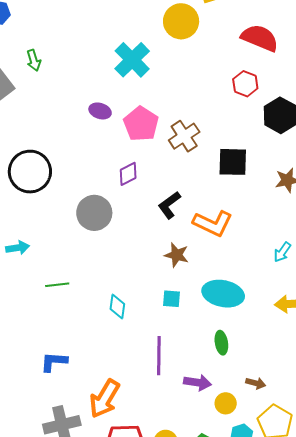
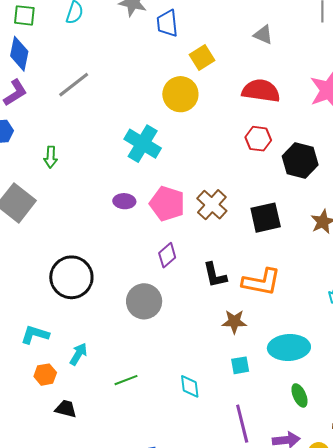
green arrow: (34, 60) -> (51, 157), moved, turned 35
black L-shape: (169, 205) -> (215, 275), turned -52
cyan arrow: (18, 248) -> (78, 354), turned -35

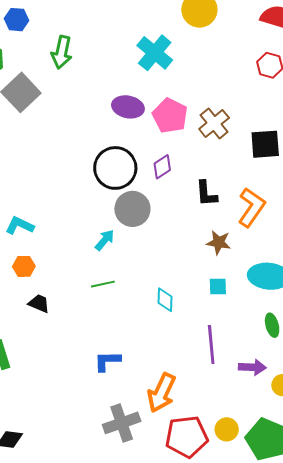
green arrow: (51, 157) -> (62, 52), size x1.5
purple ellipse: (124, 201) -> (128, 107), size x1.4
black circle: (71, 277) -> (115, 168), moved
orange L-shape: (261, 282) -> (251, 207), turned -75
cyan arrow: (78, 354) -> (105, 240), moved

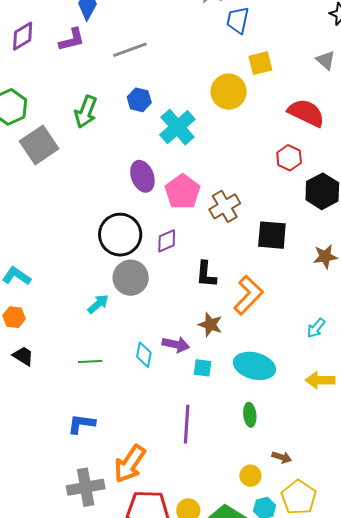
blue hexagon: (16, 20) -> (139, 100), moved
purple ellipse: (128, 107) -> (142, 176), turned 48
green line: (103, 284) -> (90, 361), moved
cyan diamond: (165, 300) -> (144, 355), moved
purple arrow: (252, 367) -> (176, 344), moved

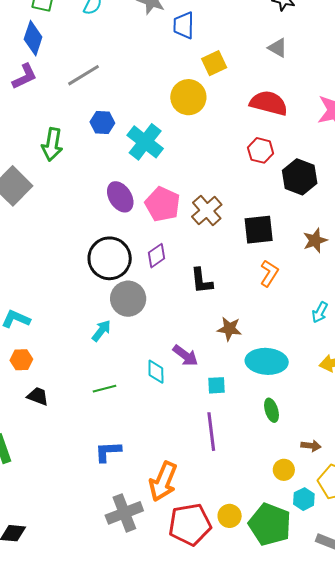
orange L-shape: (248, 295) -> (269, 273), moved, size x0.7
brown star: (210, 325) -> (229, 329), moved
purple arrow: (176, 344) -> (185, 355), turned 36
cyan square: (203, 368) -> (217, 385), moved

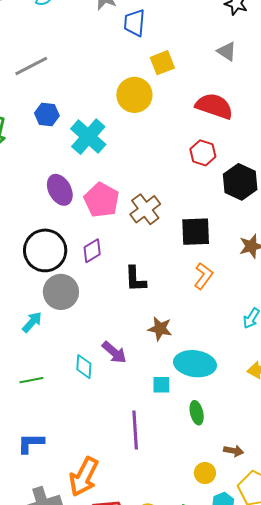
cyan square: (217, 385) -> (161, 385), moved

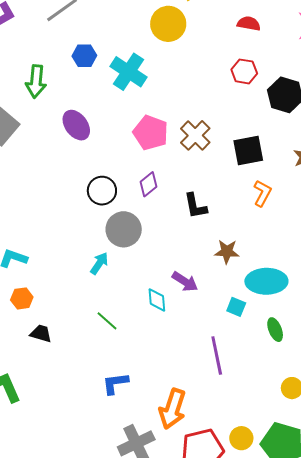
red semicircle: (214, 106) -> (249, 24), size x0.6
purple ellipse: (60, 190) -> (76, 125), moved
black circle: (45, 250) -> (102, 191), size x0.7
green line: (31, 380) -> (107, 321), turned 60
cyan square: (161, 385) -> (236, 307), turned 30

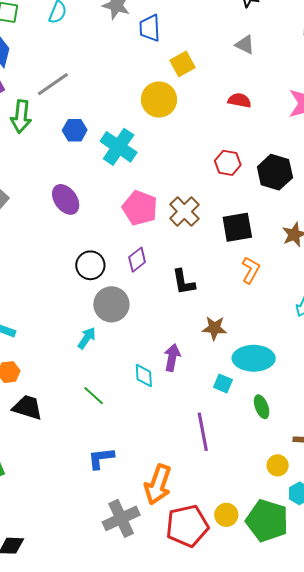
red hexagon: (244, 71) -> (228, 163), moved
green arrow: (36, 81) -> (21, 117), moved
purple arrow: (185, 282) -> (172, 357), turned -112
black trapezoid: (41, 334) -> (27, 407), size x1.4

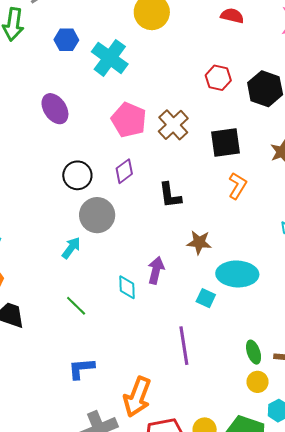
green ellipse: (262, 407) -> (254, 352), moved

